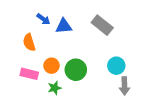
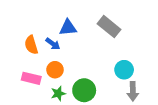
blue arrow: (43, 19) -> (53, 44), moved
green circle: (76, 70) -> (84, 90), moved

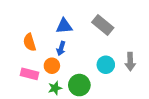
blue arrow: (53, 44) -> (61, 48), moved, turned 72
cyan circle: (124, 70) -> (106, 65), moved
gray arrow: (133, 91) -> (130, 62), moved

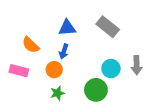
orange semicircle: (30, 42) -> (31, 45), turned -30
pink rectangle: (30, 74) -> (19, 71), moved
green circle: (79, 85) -> (96, 90), moved

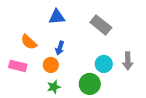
blue triangle: (67, 28) -> (57, 17), moved

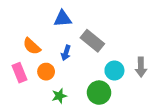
gray rectangle: (101, 25) -> (92, 41), moved
orange circle: (51, 65) -> (46, 72), moved
pink rectangle: (18, 66) -> (20, 73), turned 54

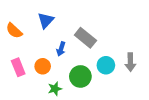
blue triangle: (63, 19) -> (46, 20), moved, turned -42
orange semicircle: (32, 46) -> (14, 31), moved
green circle: (99, 93) -> (80, 76), moved

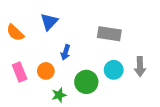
gray rectangle: (85, 38) -> (109, 34), moved, turned -30

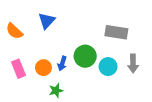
gray rectangle: (109, 34) -> (116, 32), moved
blue arrow: (66, 52) -> (62, 63), moved
green circle: (86, 82) -> (85, 56), moved

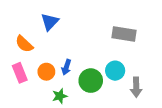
orange semicircle: (14, 31) -> (24, 44), moved
green circle: (85, 56) -> (91, 81), moved
gray arrow: (133, 63) -> (136, 87), moved

